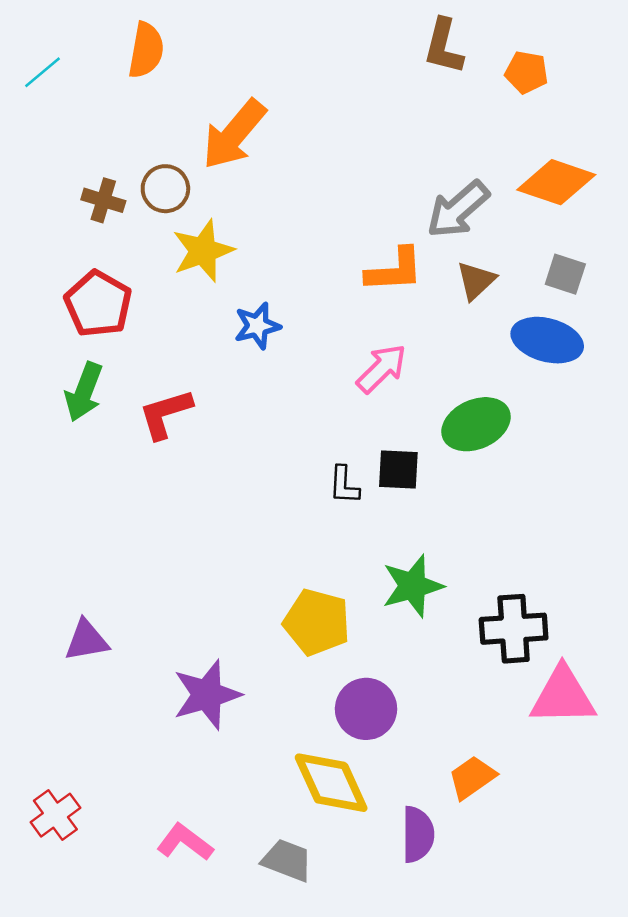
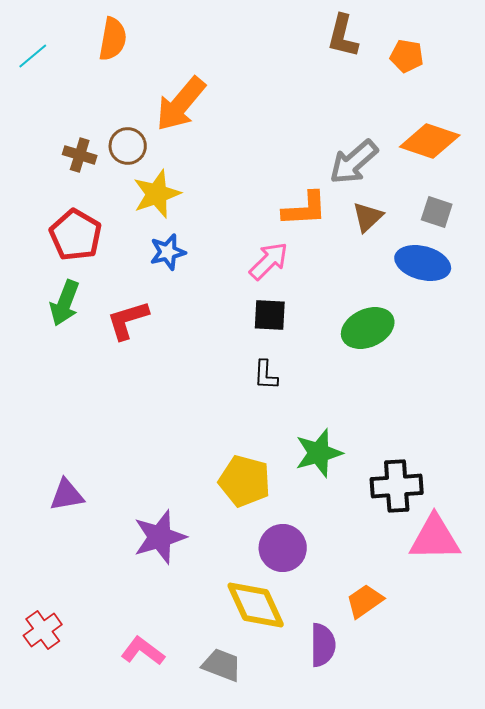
blue star: (257, 326) -> (168, 252), moved
pink arrow: (382, 369) -> (269, 261), moved
black square: (398, 469) -> (270, 315), moved

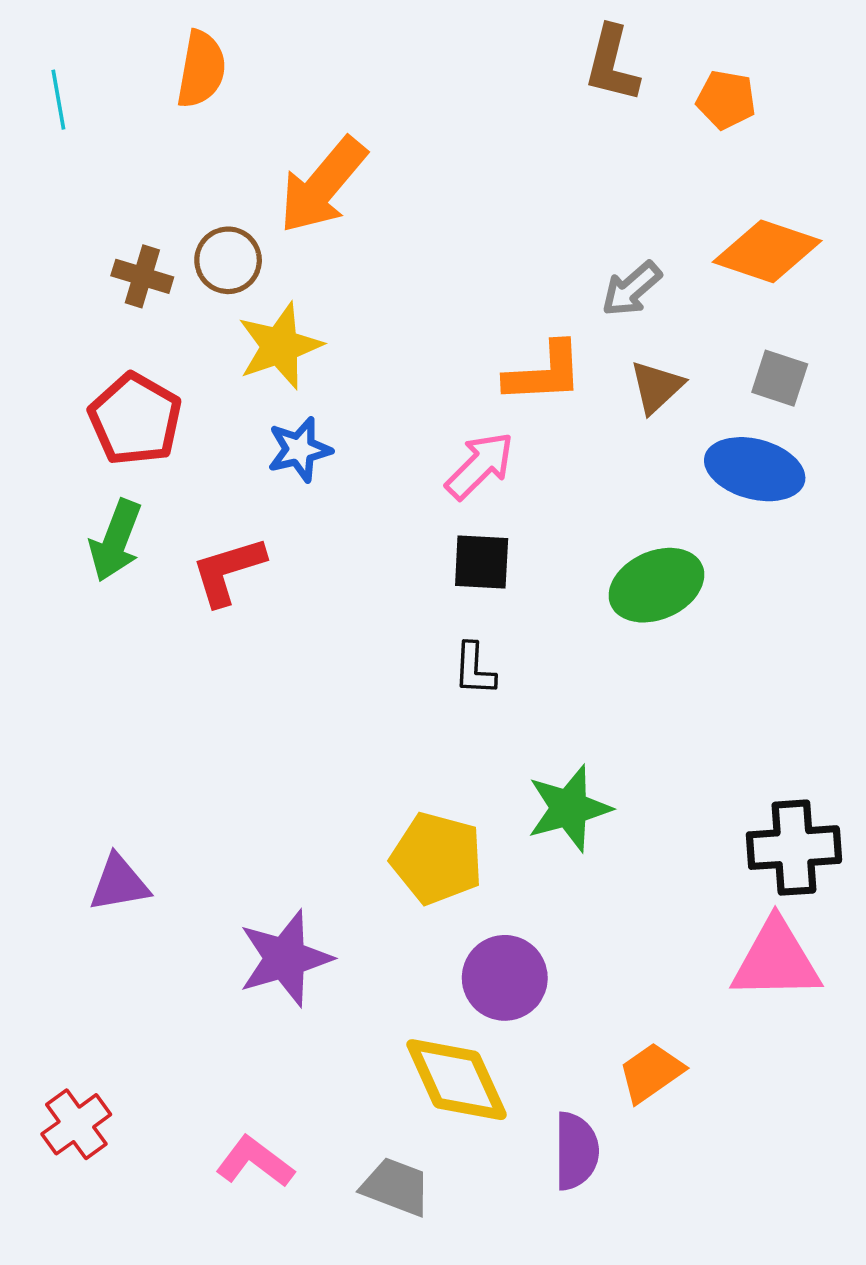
cyan line: (33, 56) -> (58, 100), turned -60
gray arrow: (354, 162) -> (631, 289), size x0.7
black cross: (397, 486) -> (794, 848), moved

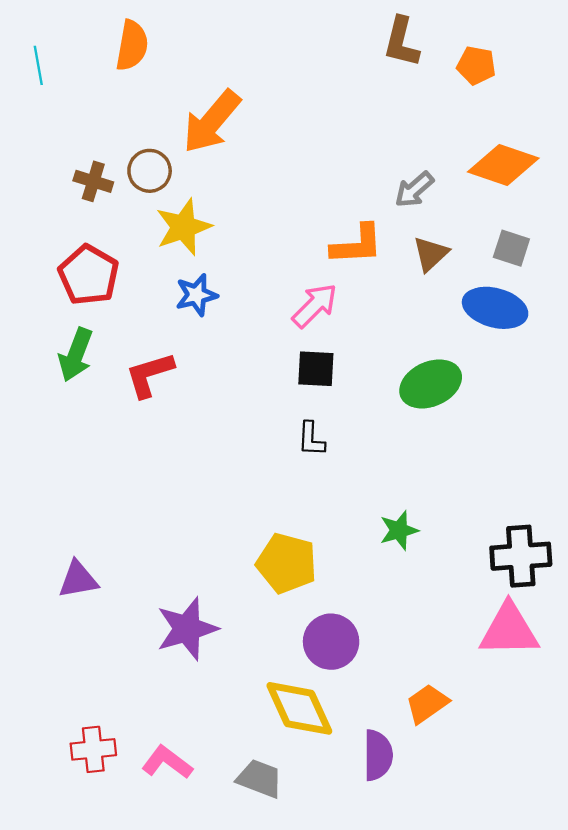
green star: (569, 808) -> (399, 530), moved, size x0.7
red cross: (76, 1124) -> (93, 749), moved, turned 30

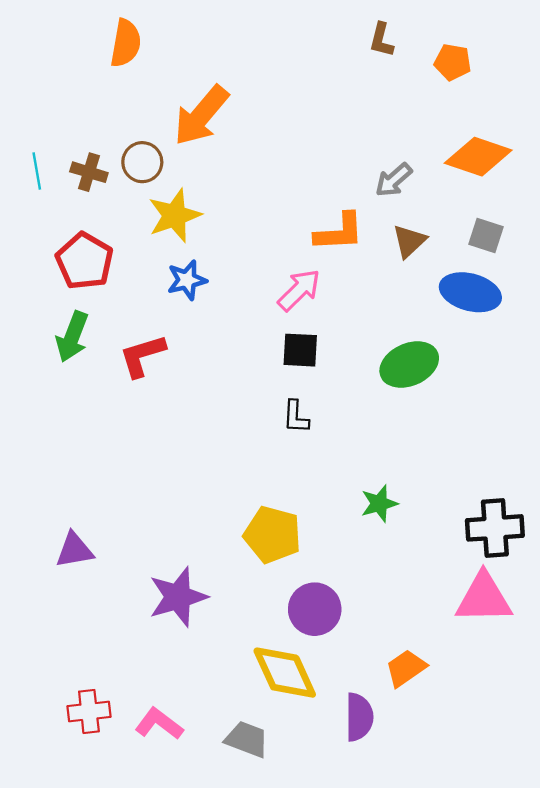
brown L-shape: (401, 42) -> (381, 40), size x0.7
cyan line: (38, 65) -> (37, 171), moved

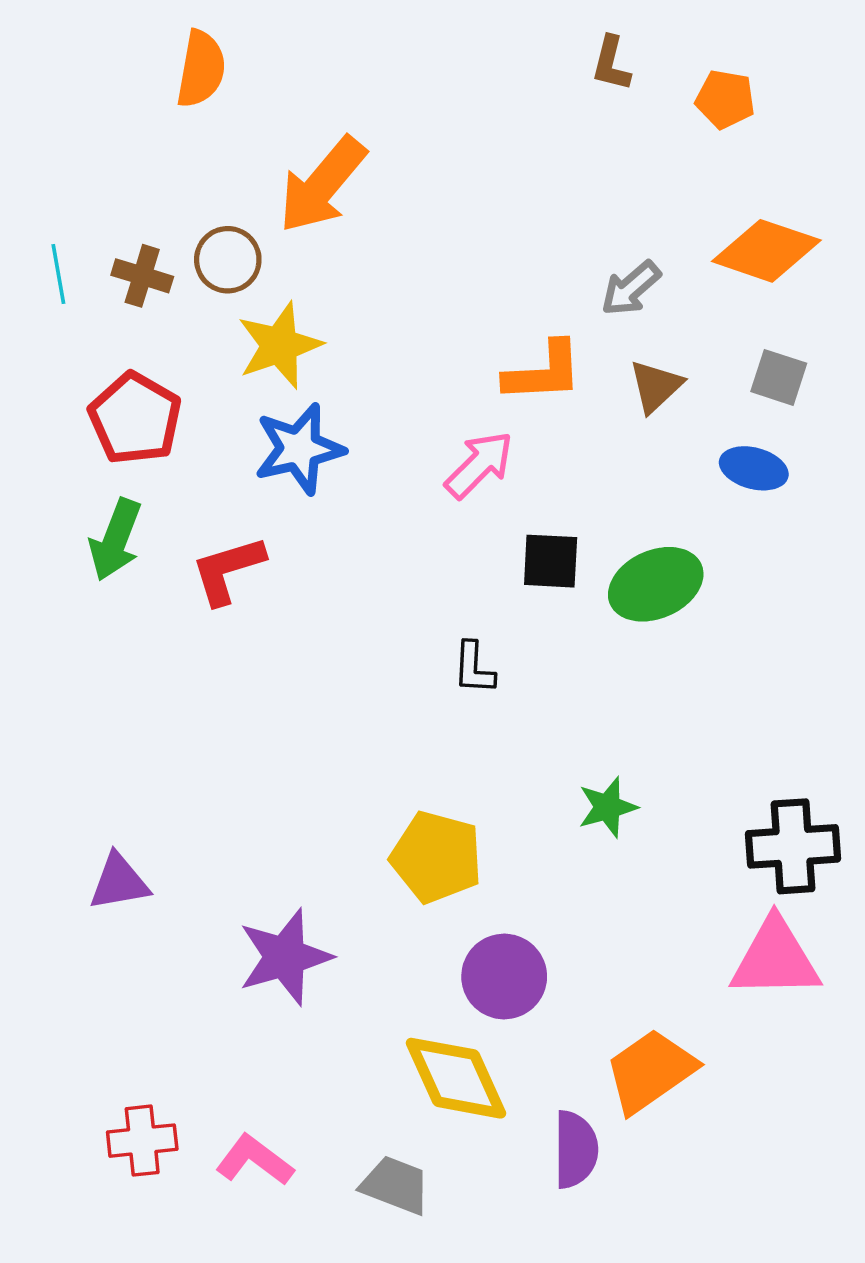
blue star: (187, 280) -> (299, 449), size x1.4
blue ellipse: (470, 292) -> (754, 468), size x0.7
black square: (300, 350) -> (551, 561), moved
orange trapezoid: (406, 668) -> (650, 1071), size x1.4

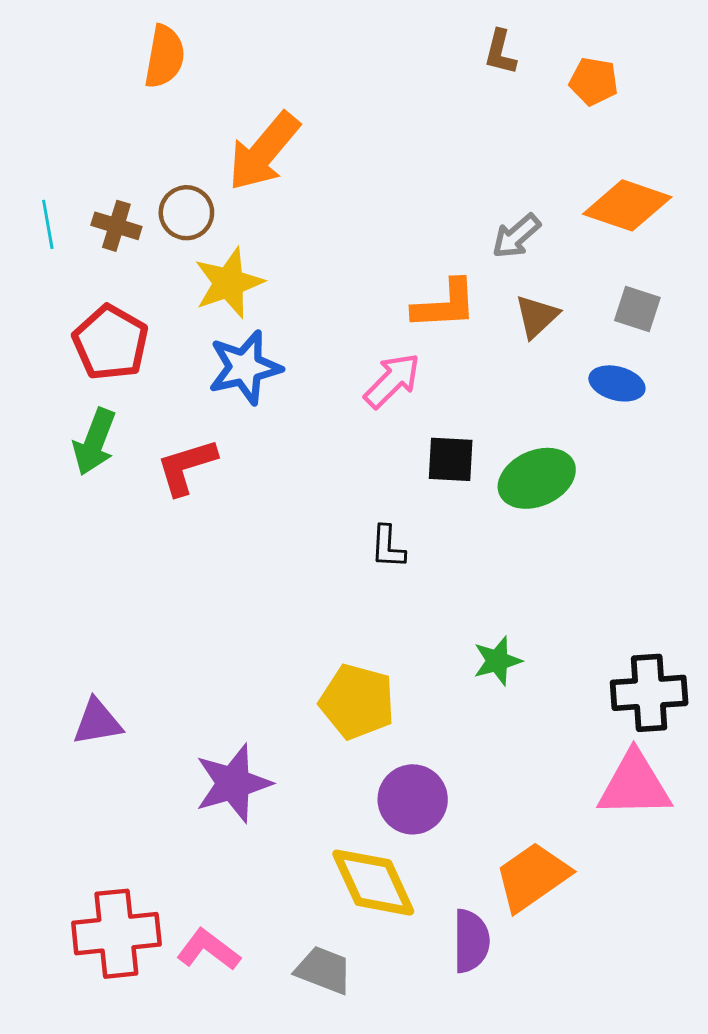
red cross: (142, 1141) -> (116, 934), size x1.5

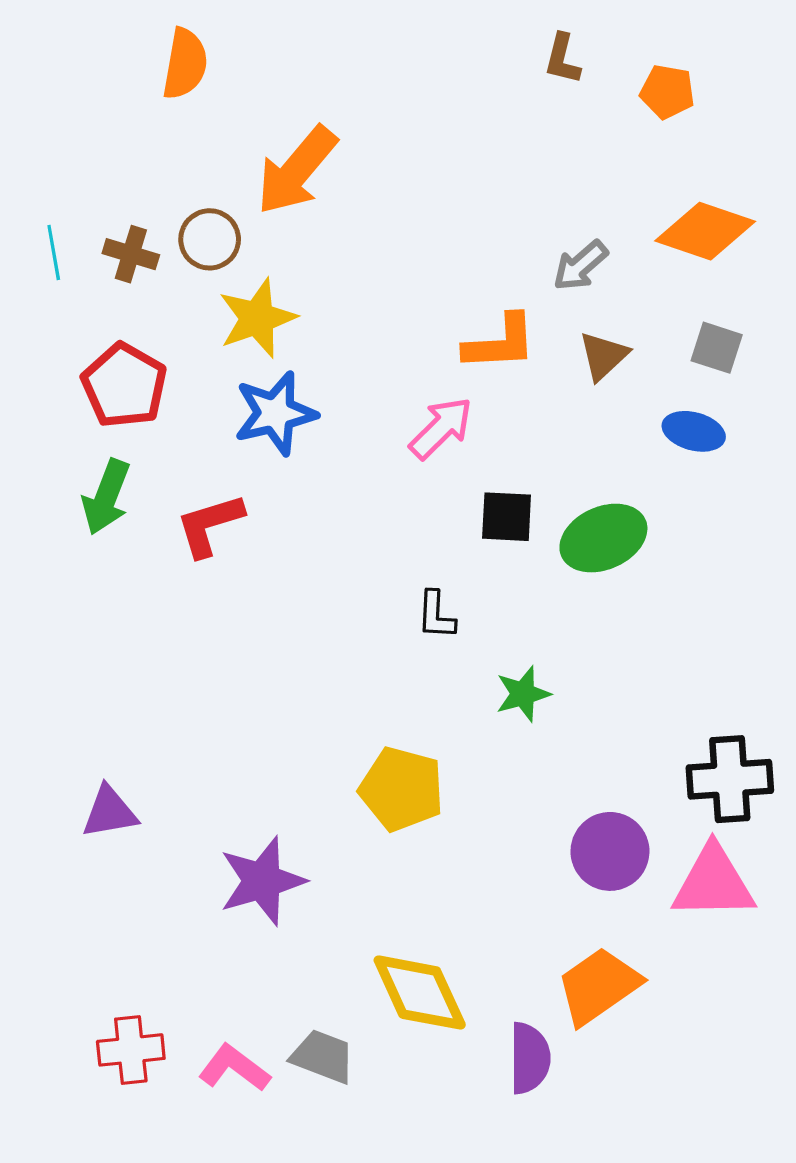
green star: (497, 661) -> (523, 694), moved
purple circle: (413, 799) -> (610, 851), moved
red cross: (116, 934) -> (131, 1050), size x0.7
gray trapezoid: (324, 970) -> (323, 1057), moved

